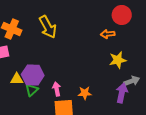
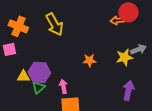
orange arrow: (108, 34) -> (117, 20), moved
gray arrow: (132, 81) -> (138, 49), moved
orange star: (85, 93) -> (89, 60), moved

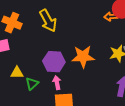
orange star: (89, 60) -> (83, 57), size x1.6
purple hexagon: (39, 72) -> (54, 62), moved

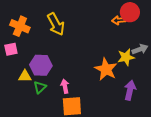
orange star: (83, 57) -> (106, 69), moved, turned 30
purple hexagon: (54, 62) -> (41, 65), moved

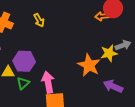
yellow arrow: (56, 24) -> (39, 20), size x0.6
pink arrow: (65, 86) -> (48, 82), size x1.5
purple arrow: (130, 90) -> (113, 86), turned -78

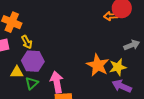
yellow arrow: (39, 20) -> (27, 42), moved
yellow star: (109, 53) -> (118, 67), moved

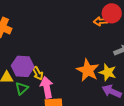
yellow arrow: (27, 42) -> (38, 73), moved
yellow star: (118, 67) -> (108, 72), turned 30

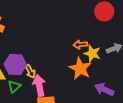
orange arrow: (101, 21) -> (80, 44), moved
yellow star: (108, 72) -> (92, 53), moved

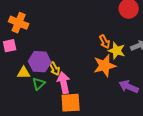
orange arrow: (80, 44) -> (105, 42), turned -112
orange star: (80, 68) -> (105, 66), turned 30

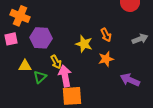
yellow star: (117, 51) -> (84, 44), moved
purple hexagon: (40, 62) -> (41, 38), moved
orange star: (105, 66) -> (106, 59), size x0.7

